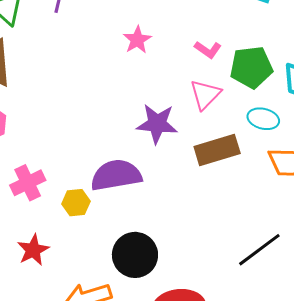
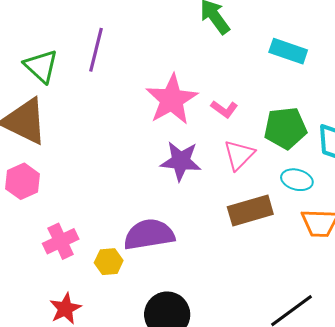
pink star: (137, 40) -> (172, 100), size x1.8
pink L-shape: (208, 50) -> (224, 109), moved
purple star: (157, 124) -> (181, 161), moved

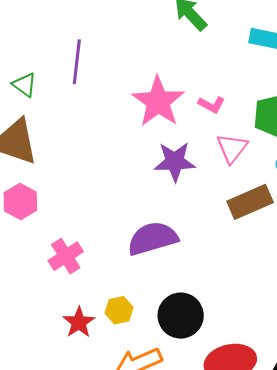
green triangle: (41, 66) -> (24, 85), size x0.7
yellow hexagon: (109, 262) -> (119, 310), moved

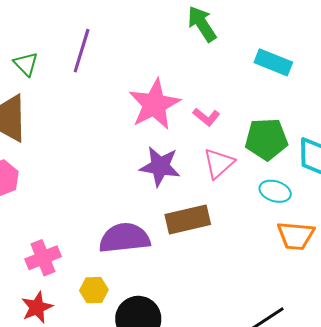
brown rectangle: (250, 202) -> (188, 219), moved
pink cross: (66, 256) -> (43, 258), moved
yellow hexagon: (119, 310) -> (94, 290), moved

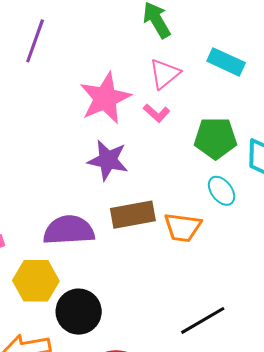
pink triangle: (219, 163) -> (165, 74), moved
cyan ellipse: (275, 191) -> (222, 191), turned 32
orange trapezoid: (296, 236) -> (183, 227), moved
yellow hexagon: (94, 290) -> (36, 281), size x1.6

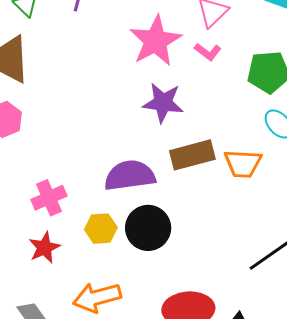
yellow hexagon: (36, 281) -> (101, 229), size x0.7
black circle: (79, 312) -> (148, 228), moved

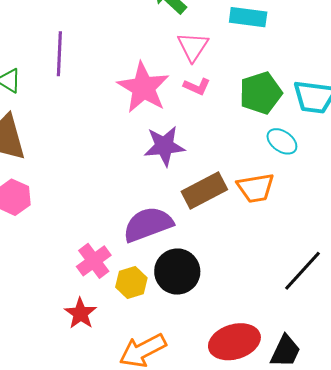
pink cross: (49, 198) -> (94, 261), moved

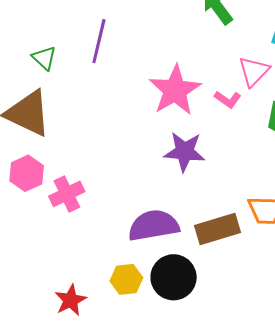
pink triangle: (193, 47) -> (254, 71), moved
brown rectangle: (204, 191) -> (217, 229), moved
pink cross: (94, 261) -> (67, 194), moved

